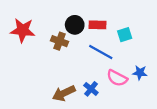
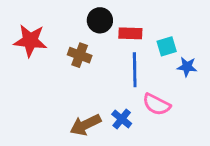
black circle: (75, 25) -> (100, 20), moved
blue line: (101, 52) -> (135, 70), turned 60
blue star: (140, 73) -> (187, 67), moved

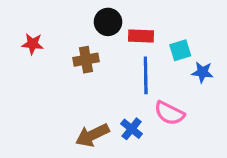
red star: (30, 41) -> (33, 44), size x0.6
brown cross: (80, 55) -> (86, 60), turned -30

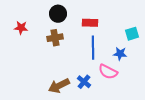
black circle: (108, 22) -> (58, 14), moved
cyan square: (180, 50) -> (132, 34), moved
blue star: (202, 72) -> (120, 54), moved

